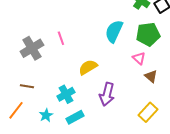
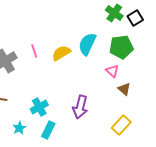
yellow semicircle: (88, 67) -> (61, 53), moved
cyan rectangle: (75, 117) -> (48, 130), turned -36

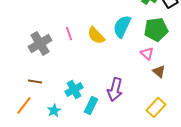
yellow semicircle: (61, 53) -> (96, 35), turned -102
cyan rectangle: (48, 130) -> (91, 105), moved

